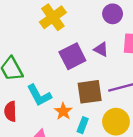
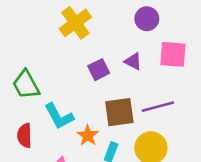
purple square: (72, 56) -> (99, 70), size x0.7

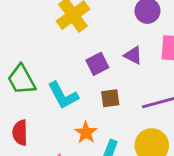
brown square: (119, 112) -> (110, 98), moved, size x0.6
cyan L-shape: (59, 116) -> (63, 95), moved

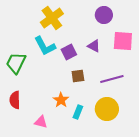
green trapezoid: (21, 80) -> (16, 63), turned 55
cyan L-shape: (63, 95) -> (45, 46), moved

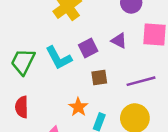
cyan L-shape: (45, 46) -> (59, 58), moved

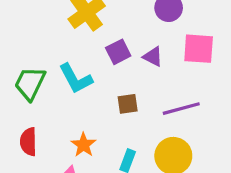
purple square: (88, 48) -> (118, 52), moved
orange star: (78, 107) -> (84, 145), moved

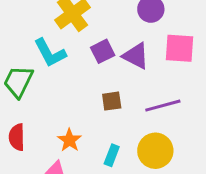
purple triangle: (153, 57) -> (136, 56), size x1.4
cyan L-shape: (76, 79) -> (50, 53), moved

